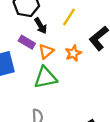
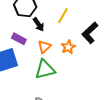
purple rectangle: (27, 42) -> (19, 39), moved

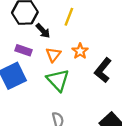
black L-shape: (90, 33) -> (103, 70), moved
green triangle: (45, 69) -> (58, 80), turned -50

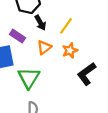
yellow line: (69, 17) -> (66, 26), moved
green triangle: (58, 80) -> (29, 78), moved

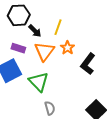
orange triangle: (44, 47) -> (44, 51), size x1.5

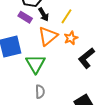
purple rectangle: (18, 48) -> (25, 17), moved

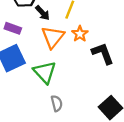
purple rectangle: (25, 17) -> (13, 28), moved
black L-shape: (86, 58) -> (103, 53), turned 120

